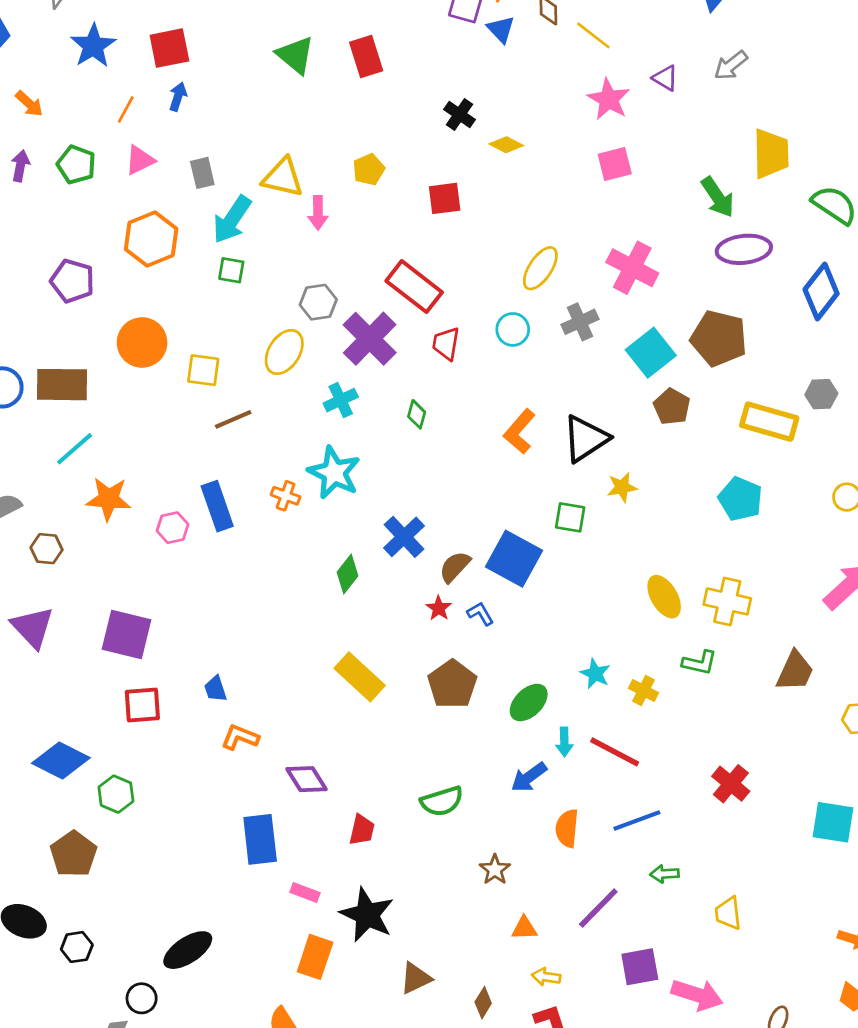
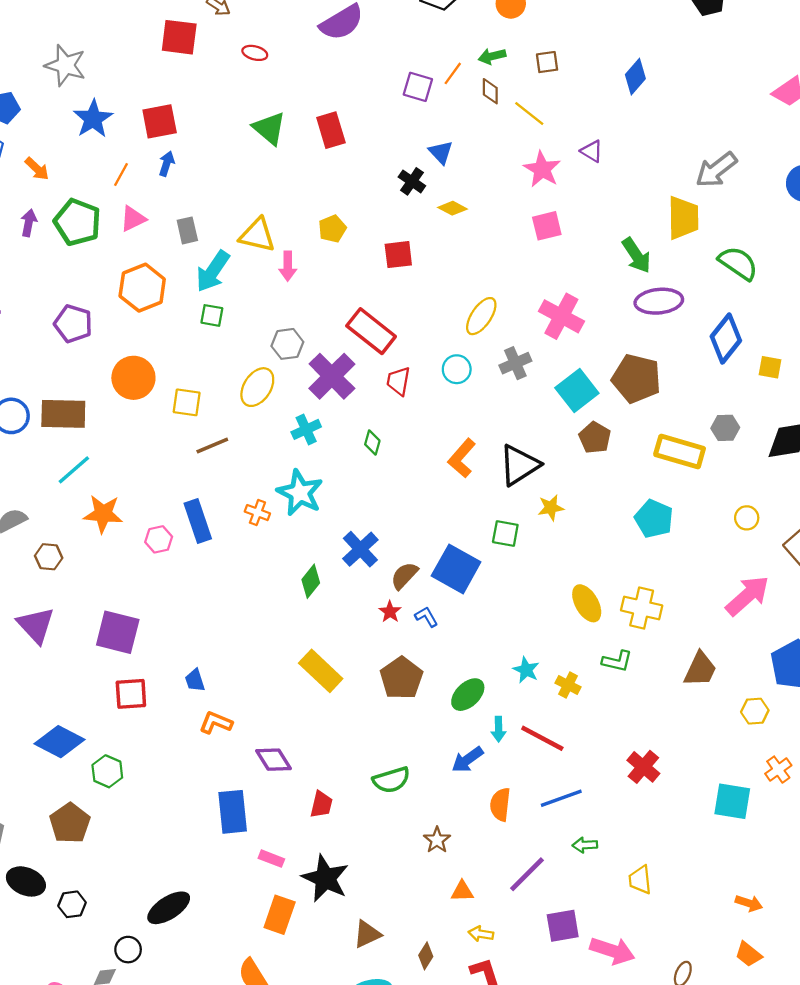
blue triangle: (501, 29) -> (441, 152), moved
gray arrow: (731, 65) -> (716, 170), moved, size x1.4
green pentagon: (76, 165) -> (77, 222), size x1.4

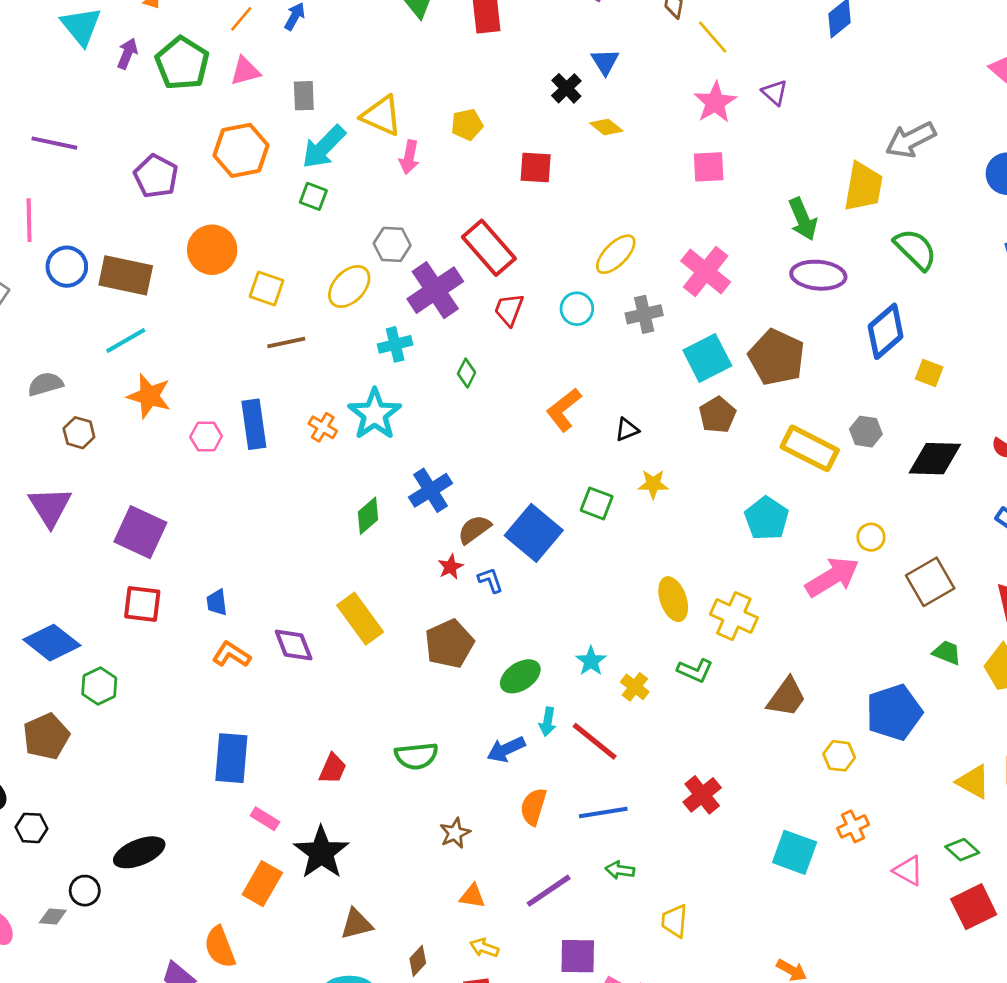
black triangle: (519, 465) -> (627, 430), size x0.5
pink arrow: (747, 596) -> (832, 577), moved
purple diamond: (274, 760) -> (294, 645), moved

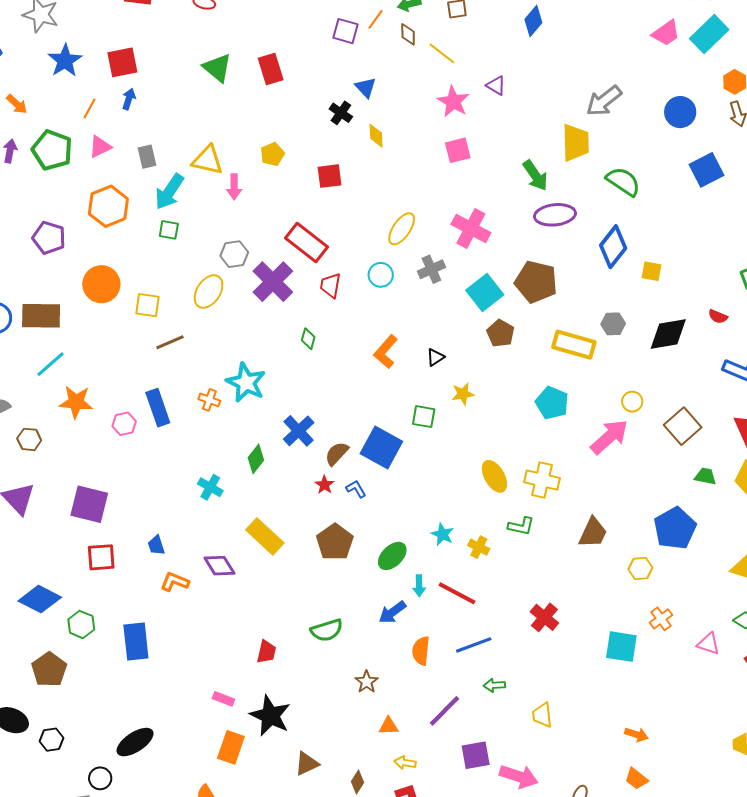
yellow diamond: (606, 127) -> (376, 136), turned 60
cyan cross: (395, 344) -> (210, 487), moved, turned -35
blue rectangle: (231, 758) -> (136, 642), moved

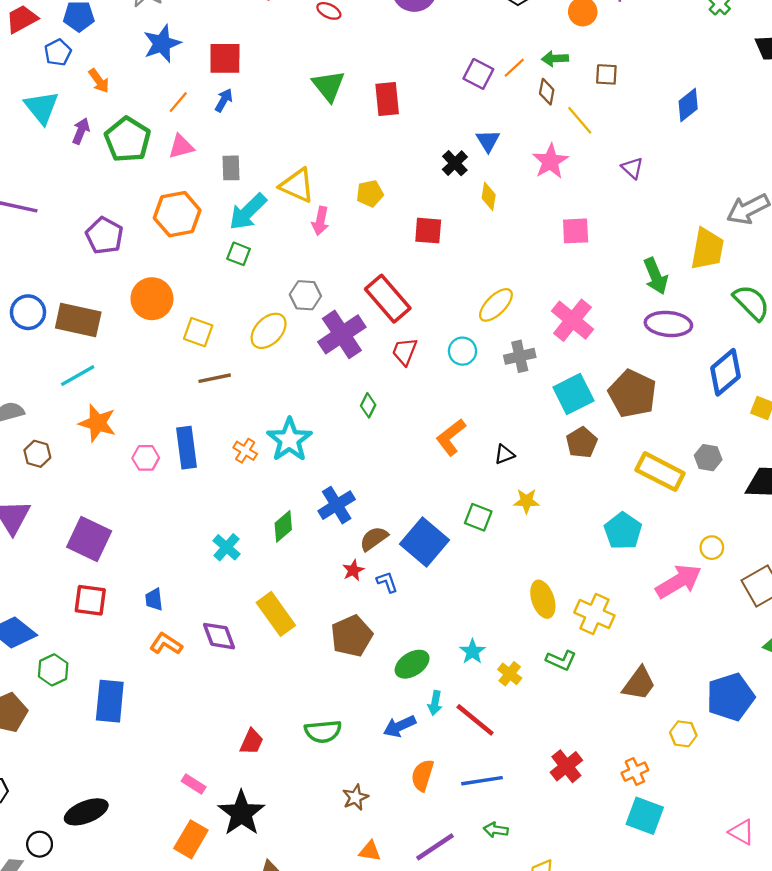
pink star: (453, 102) -> (550, 161), moved
orange cross: (661, 619) -> (635, 772), moved

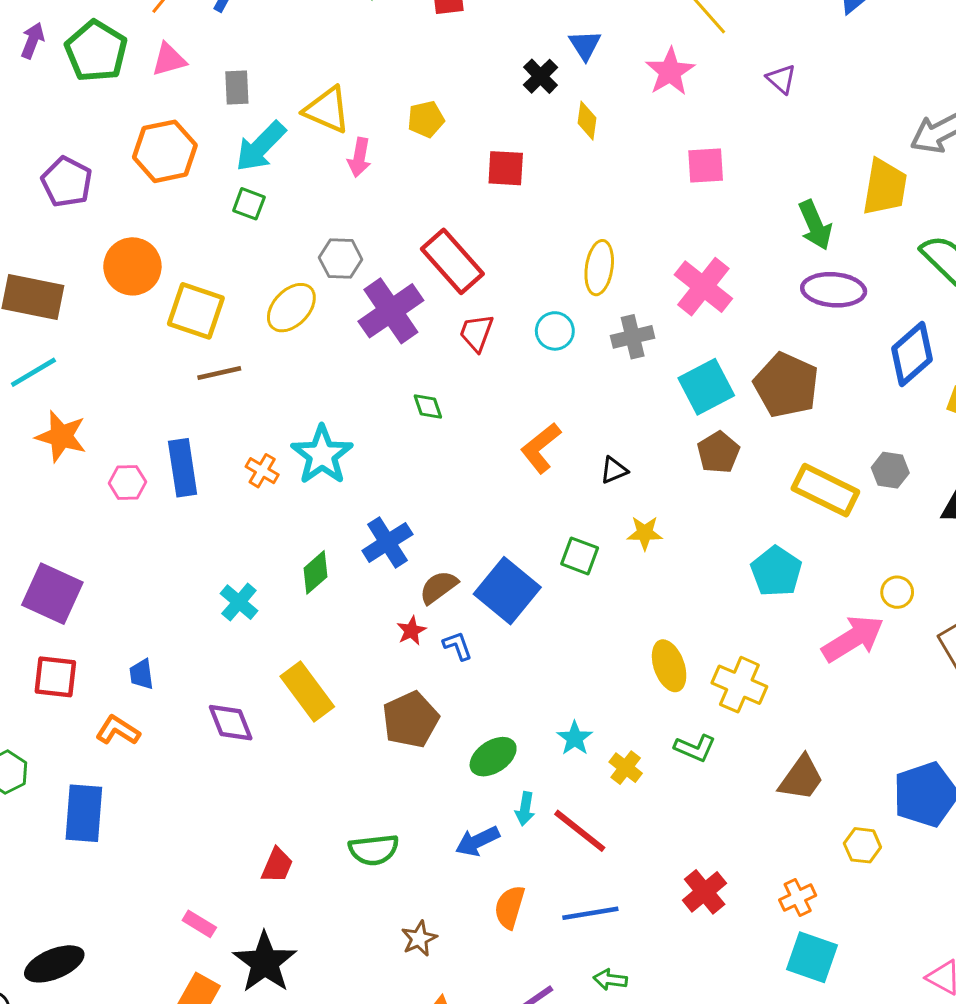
yellow ellipse: (496, 305) -> (599, 268), turned -36
yellow square: (198, 332) -> (196, 311), size x1.4
green diamond: (368, 405) -> (428, 406), turned -45
orange L-shape: (166, 644) -> (118, 730), moved

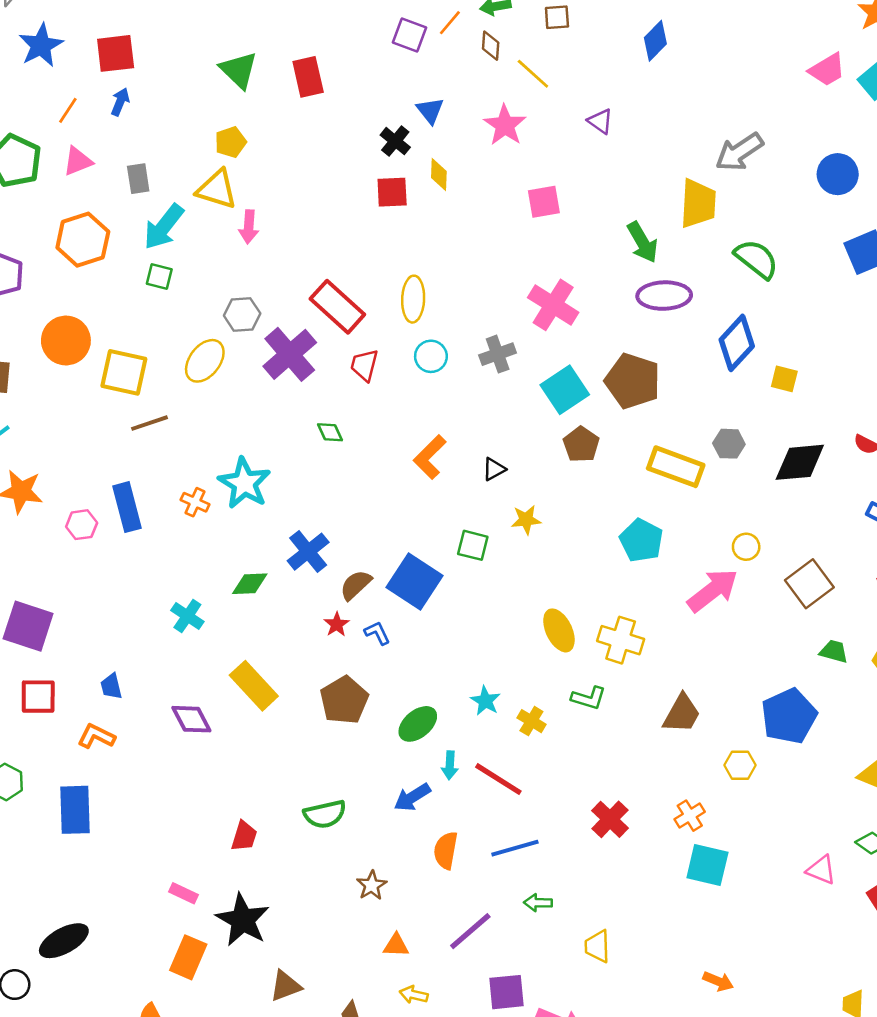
yellow pentagon: (426, 119) -> (231, 142), moved
red square: (506, 168) -> (392, 192), moved
yellow ellipse: (599, 268) -> (413, 299), moved
green diamond: (315, 572) -> (250, 584), turned 45

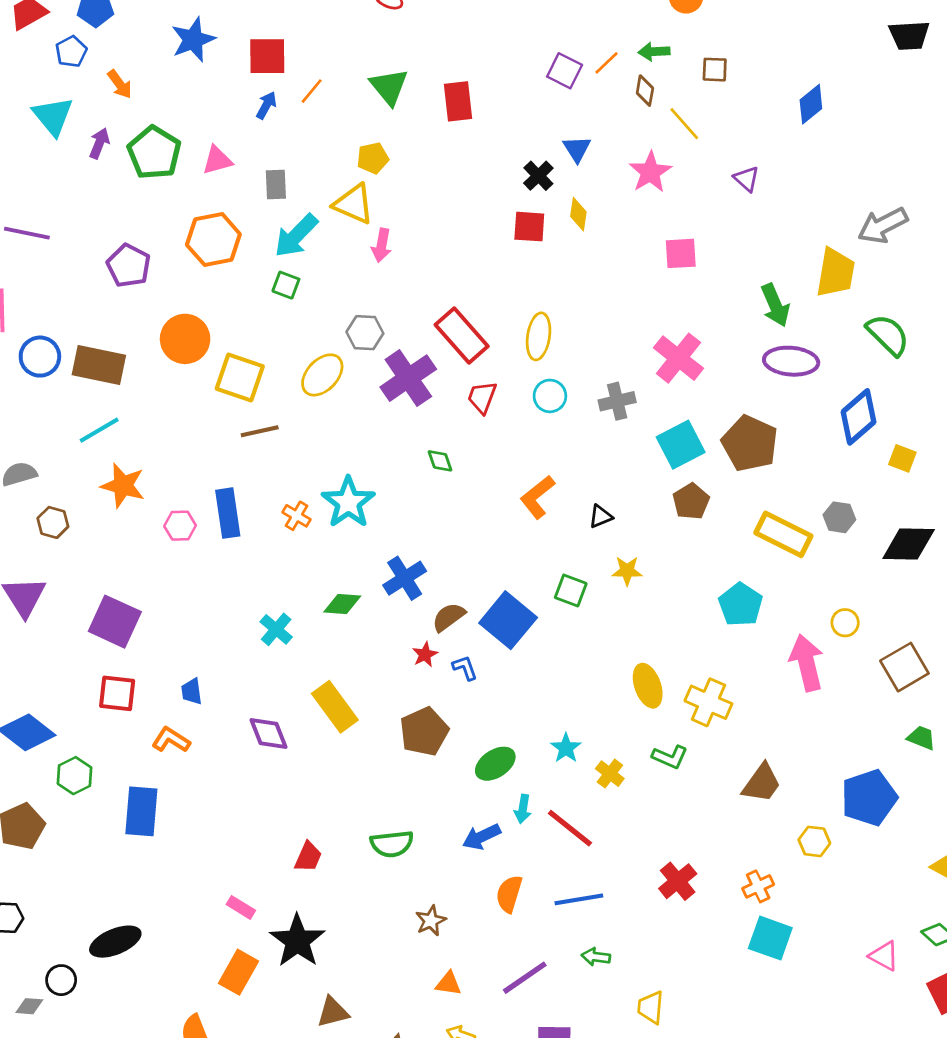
orange line: (68, 110) -> (312, 91), moved
pink arrow: (713, 590) -> (807, 663), turned -72

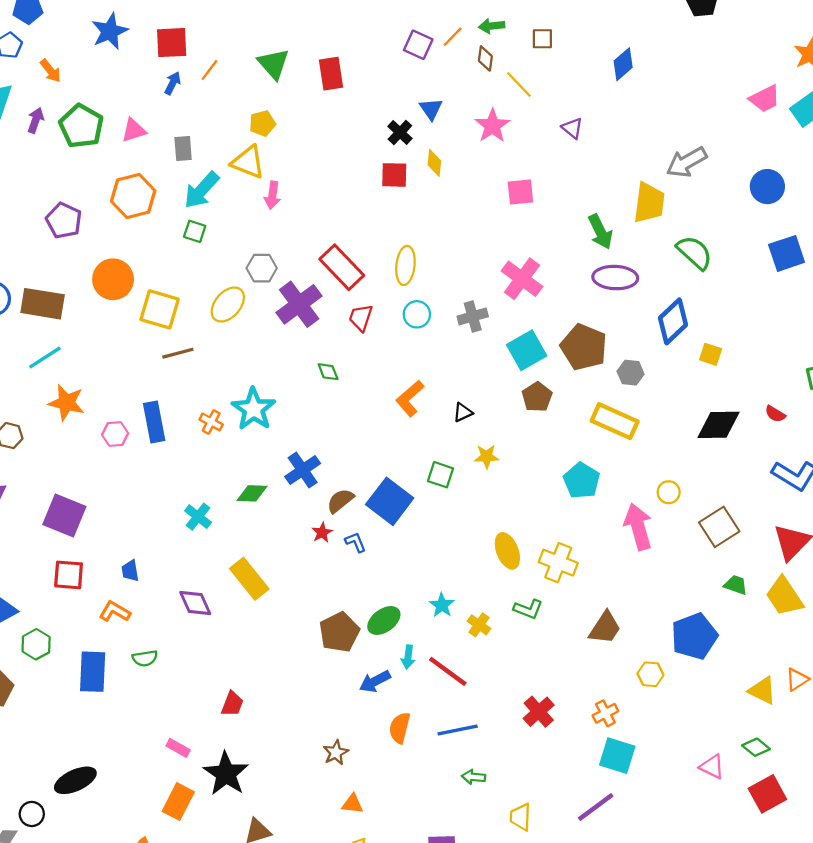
gray hexagon: (839, 517) -> (631, 373), moved
brown pentagon: (424, 731) -> (339, 632), moved
green semicircle: (392, 844) -> (145, 658), moved, size x0.7
purple line: (525, 978) -> (596, 807), moved

